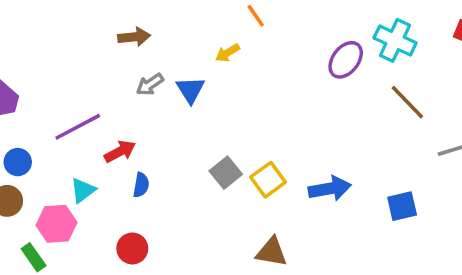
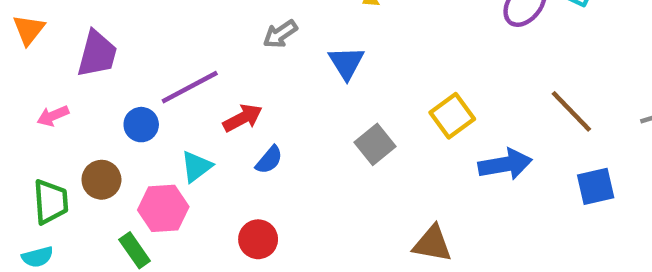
blue triangle: (190, 90) -> (346, 63), moved
brown line: (407, 102) -> (571, 111), moved
blue circle: (18, 162) -> (141, 125), moved
yellow square: (268, 180) -> (452, 116), moved
blue semicircle: (141, 185) -> (269, 160), turned 30

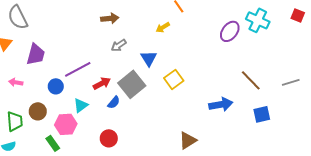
pink arrow: (53, 116) -> (16, 82), turned 32
yellow square: (452, 116) -> (174, 79), moved
gray square: (375, 144) -> (132, 84), moved, size x1.5
brown triangle: (432, 244) -> (188, 140), turned -42

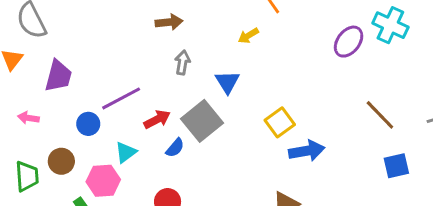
gray arrow: (119, 45) -> (183, 63), turned 133
yellow square: (174, 79) -> (280, 122), moved
blue arrow: (221, 104) -> (307, 151), moved

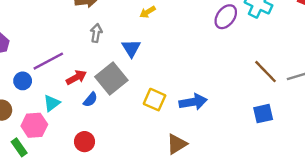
brown line: (380, 115) -> (265, 72), moved
yellow square: (280, 122) -> (155, 100), moved, turned -30

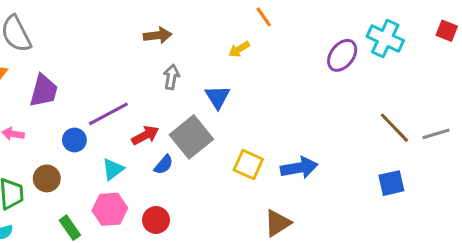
pink hexagon: (34, 125) -> (110, 209), moved

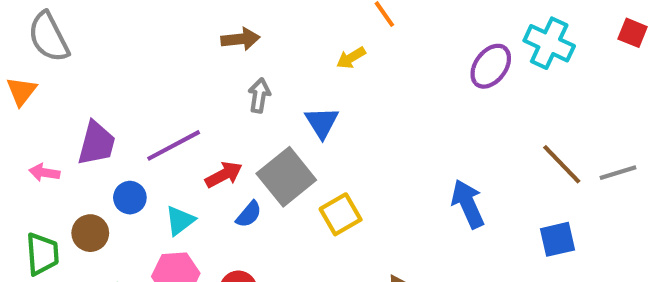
purple trapezoid: (44, 91) -> (97, 143), moved
blue circle: (74, 140) -> (130, 198), moved
yellow square: (248, 165) -> (341, 214), moved, turned 36
blue arrow: (299, 168) -> (468, 204), moved, turned -104

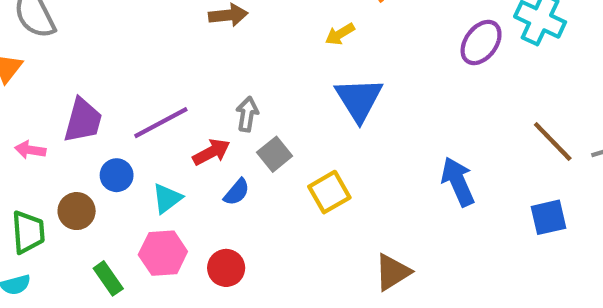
gray arrow: (259, 95) -> (247, 114), moved
blue triangle: (322, 122) -> (359, 99), moved, size x1.4
gray square: (286, 177) -> (275, 154), size x0.6

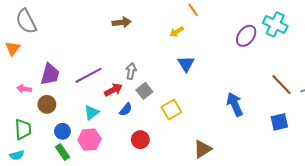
blue triangle: (359, 99) -> (186, 64), size x0.7
blue circle: (117, 175) -> (62, 131), moved
brown circle: (77, 211) -> (47, 104), moved
red circle: (226, 268) -> (140, 140), moved

